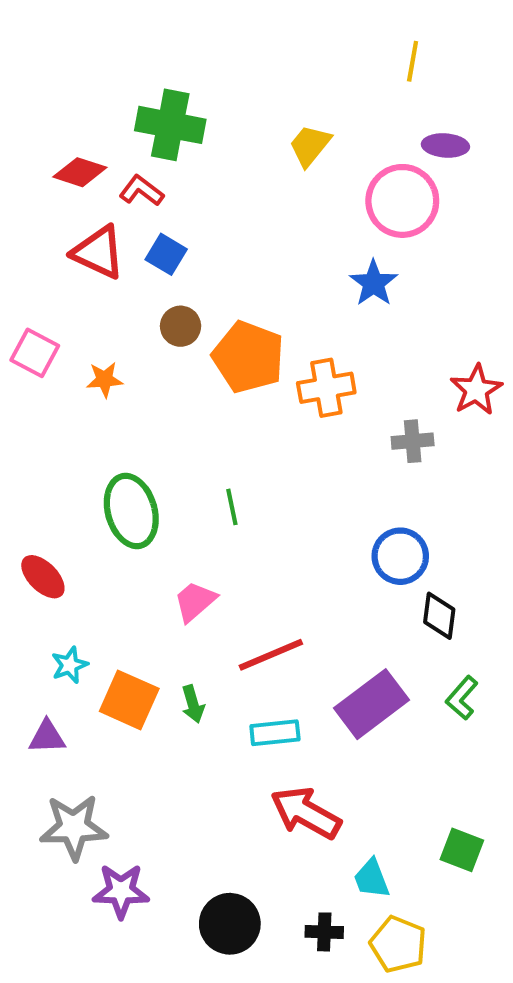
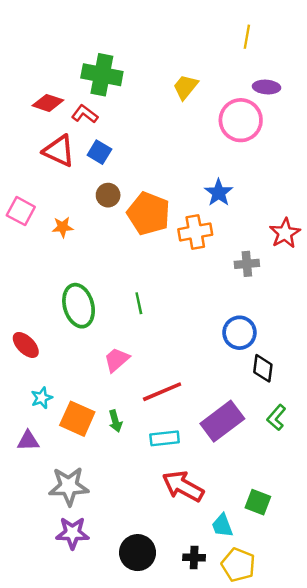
blue star: (374, 283) -> (219, 193), moved
gray star: (74, 827) -> (69, 486), moved
green square: (462, 850) -> (258, 502), moved

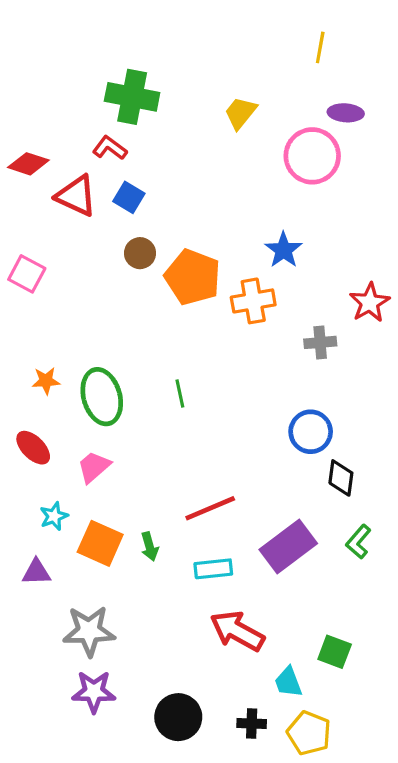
red diamond: (48, 103) -> (28, 164), moved
orange star: (63, 227) -> (46, 381), moved
pink trapezoid: (117, 360) -> (94, 467), moved

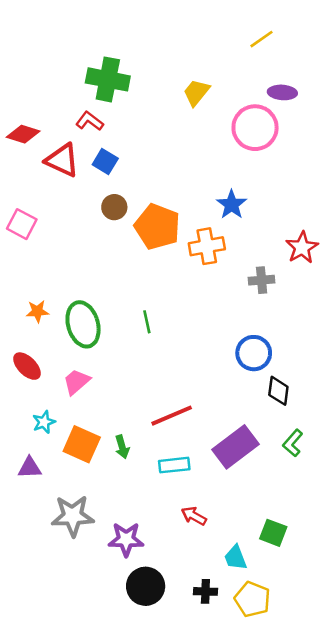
yellow line: (320, 47) -> (262, 39), turned 45
red arrow: (237, 631) -> (194, 516), size x0.6
purple star: (94, 692) -> (126, 539), moved

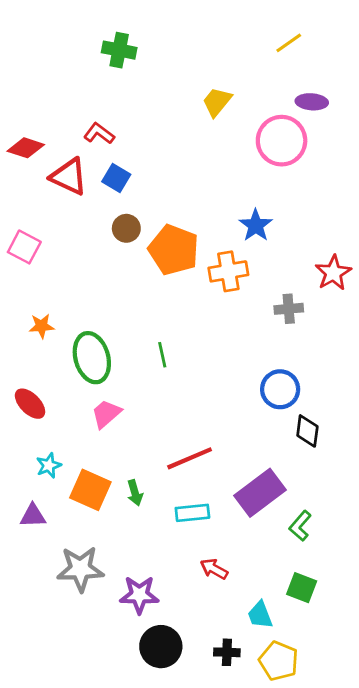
green cross: (108, 79) -> (119, 50), moved, size x0.7
orange star: (37, 311) -> (42, 326), moved
pink trapezoid: (77, 382) -> (106, 414), moved
green L-shape: (293, 443) -> (300, 526), moved

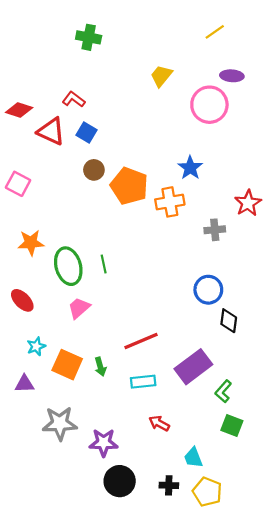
orange star: (42, 326) -> (31, 243), size x1.4
green line: (162, 355) -> (104, 264), moved
green square: (302, 588) -> (232, 425), moved

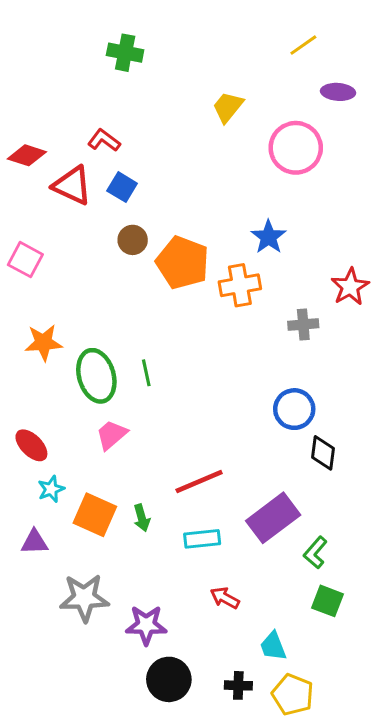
purple ellipse: (232, 76) -> (338, 92), moved
red ellipse: (22, 300) -> (31, 445), moved

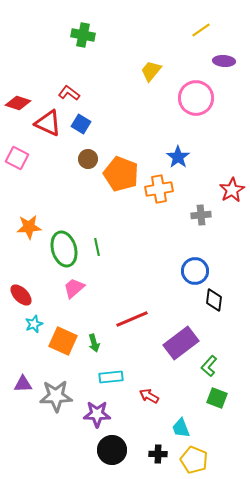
pink square: (25, 260) -> (17, 158), moved
cyan rectangle: (202, 539) -> (111, 377), moved
purple triangle: (34, 542) -> (23, 384), moved

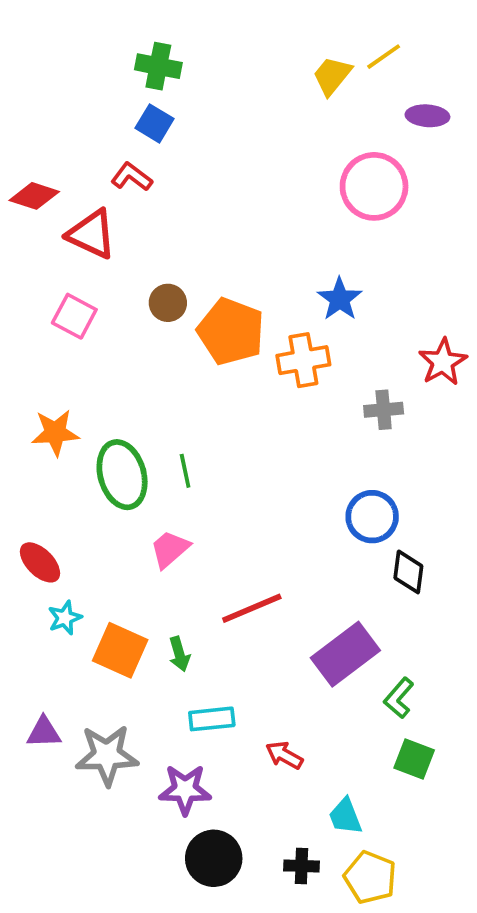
yellow trapezoid: (151, 71) -> (332, 76), moved
blue square: (81, 124) -> (155, 123), moved
pink square: (17, 158) -> (74, 316), moved
pink trapezoid: (74, 288) -> (170, 549), moved

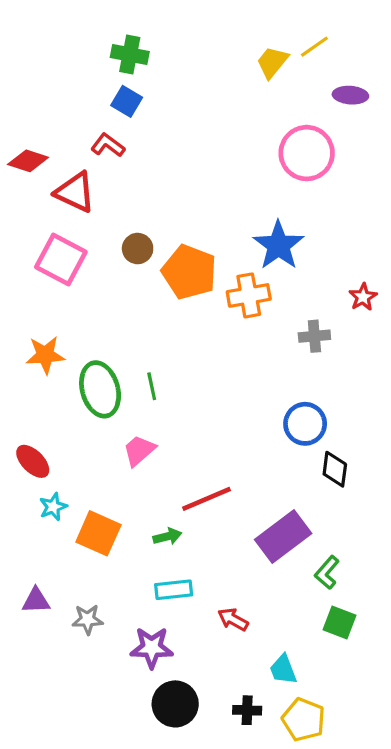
blue star: (340, 299) -> (278, 245), size x1.4
pink square: (74, 316) -> (61, 259), size x1.4
red star: (443, 362) -> (363, 297), size x0.7
green arrow: (179, 654) -> (167, 536), moved, turned -88
gray star: (107, 755) -> (88, 619), size x0.6

